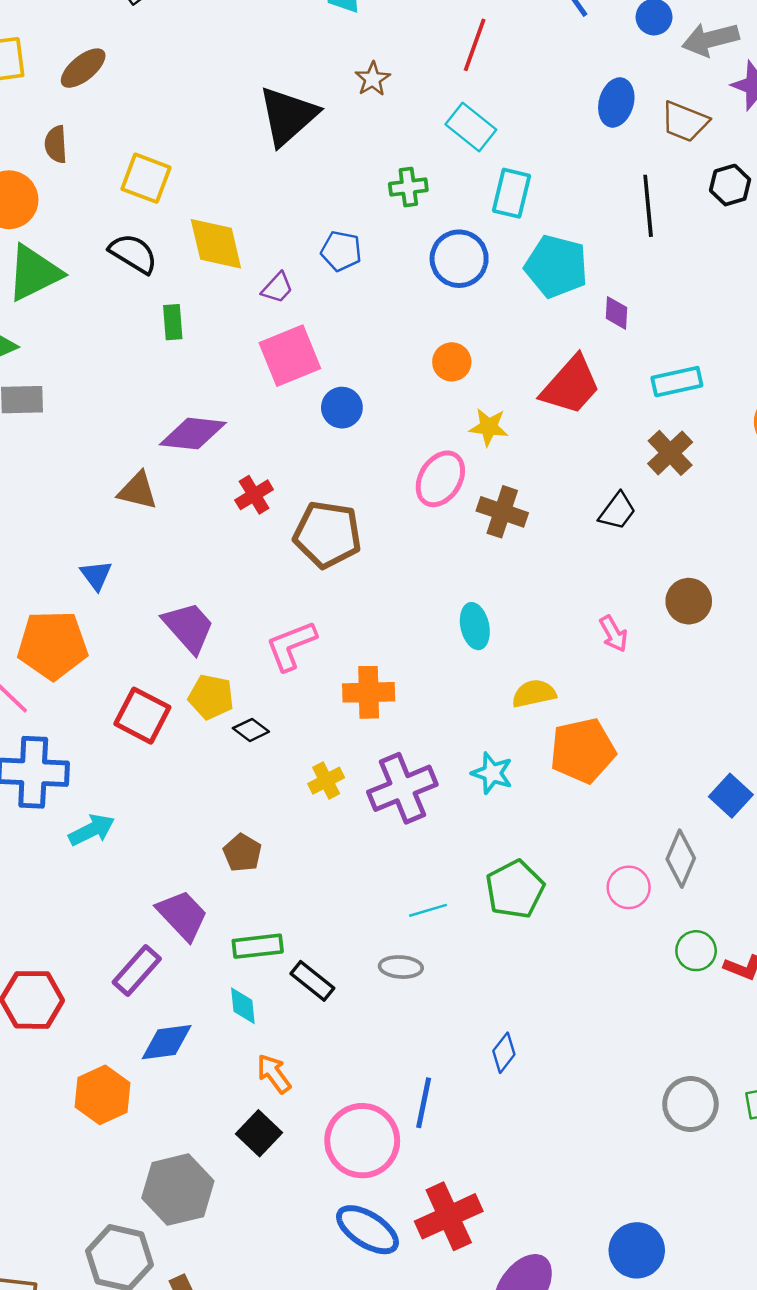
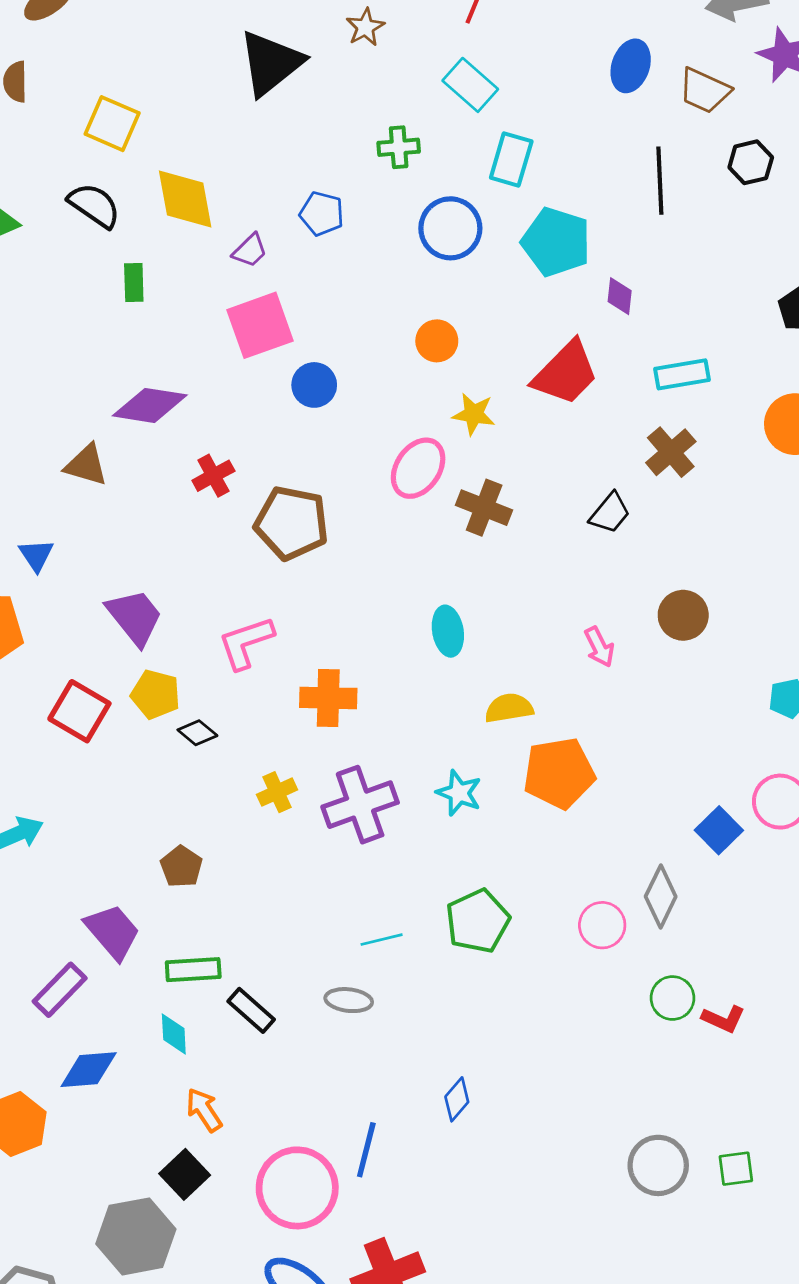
gray hexagon: (178, 1190) -> (136, 1236), moved

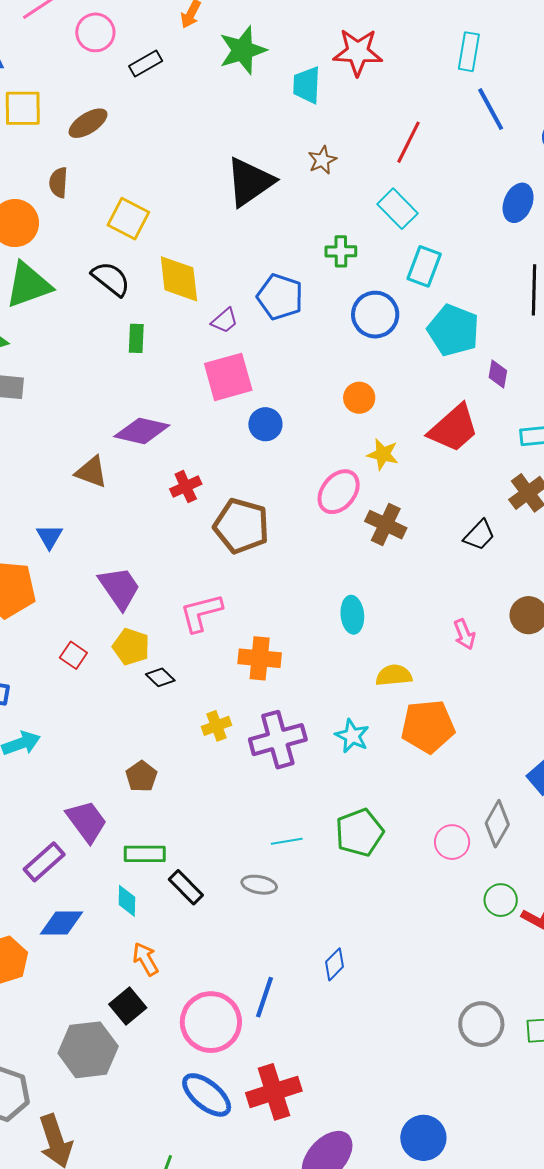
blue pentagon: (322, 214) -> (280, 297), size x1.4
red square: (79, 711) -> (73, 655), size x0.6

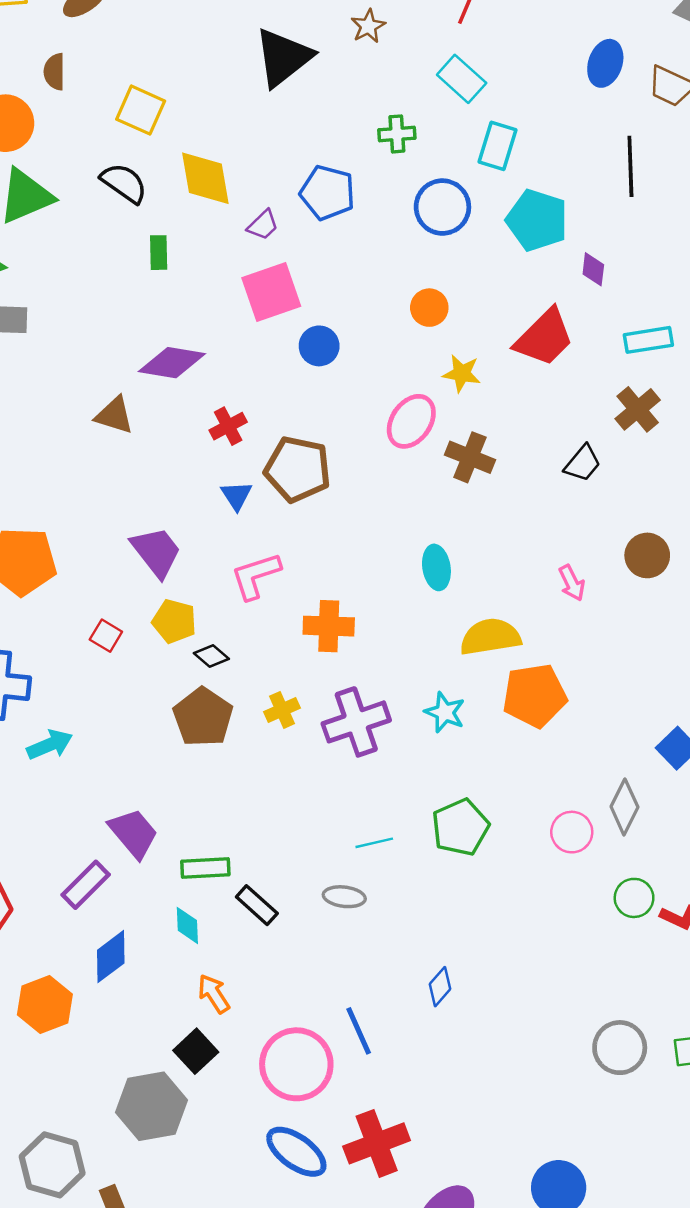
blue triangle: (49, 537) -> (236, 496), moved
yellow semicircle: (394, 675) -> (490, 637), size x1.4
brown pentagon: (141, 776) -> (203, 717), moved, size x1.6
blue diamond: (62, 923) -> (111, 957), turned -33
blue line: (264, 997) -> (359, 1031), turned -39

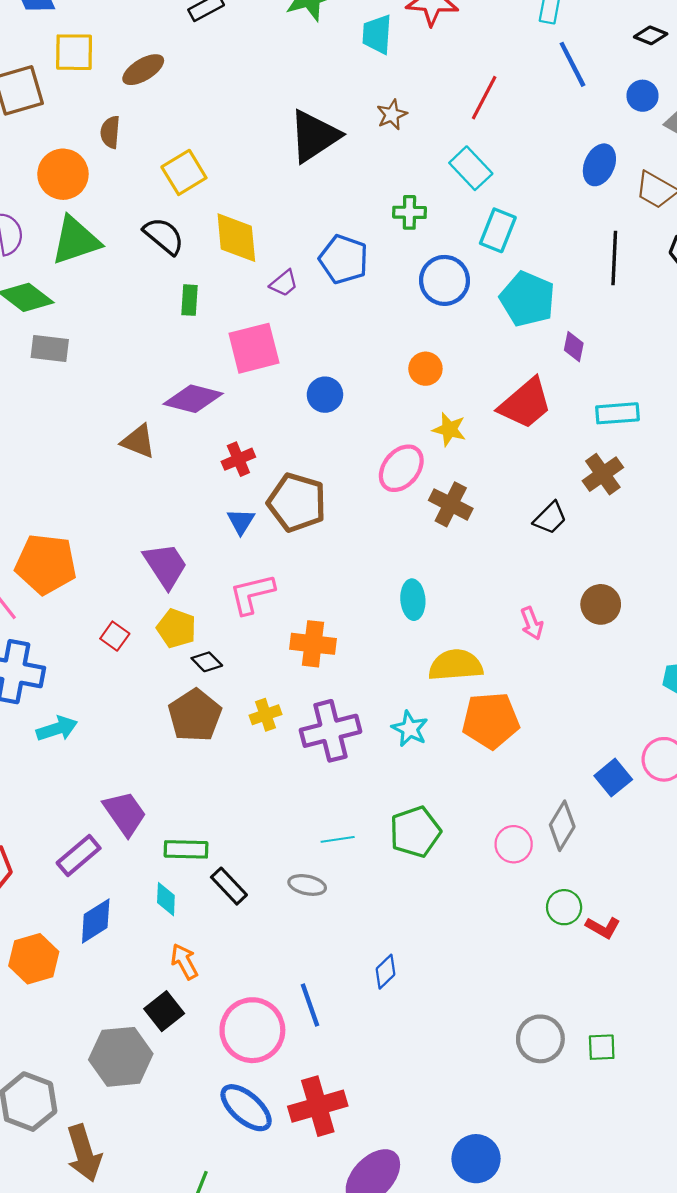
yellow square: (141, 110) -> (184, 172), turned 30
pink square: (271, 292) -> (254, 348), moved

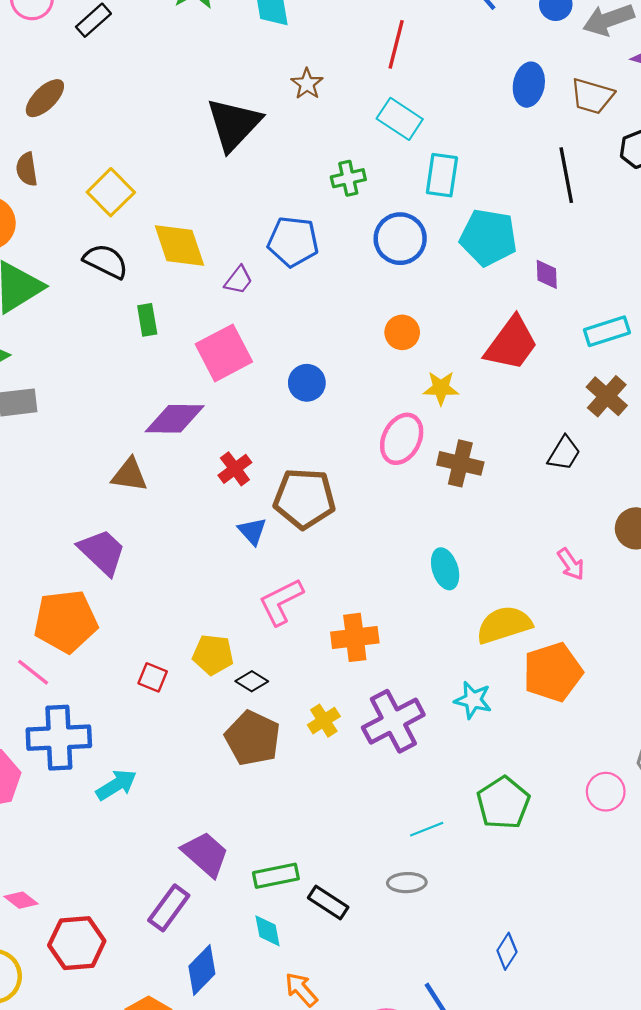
purple trapezoid: (166, 565) -> (102, 552), moved

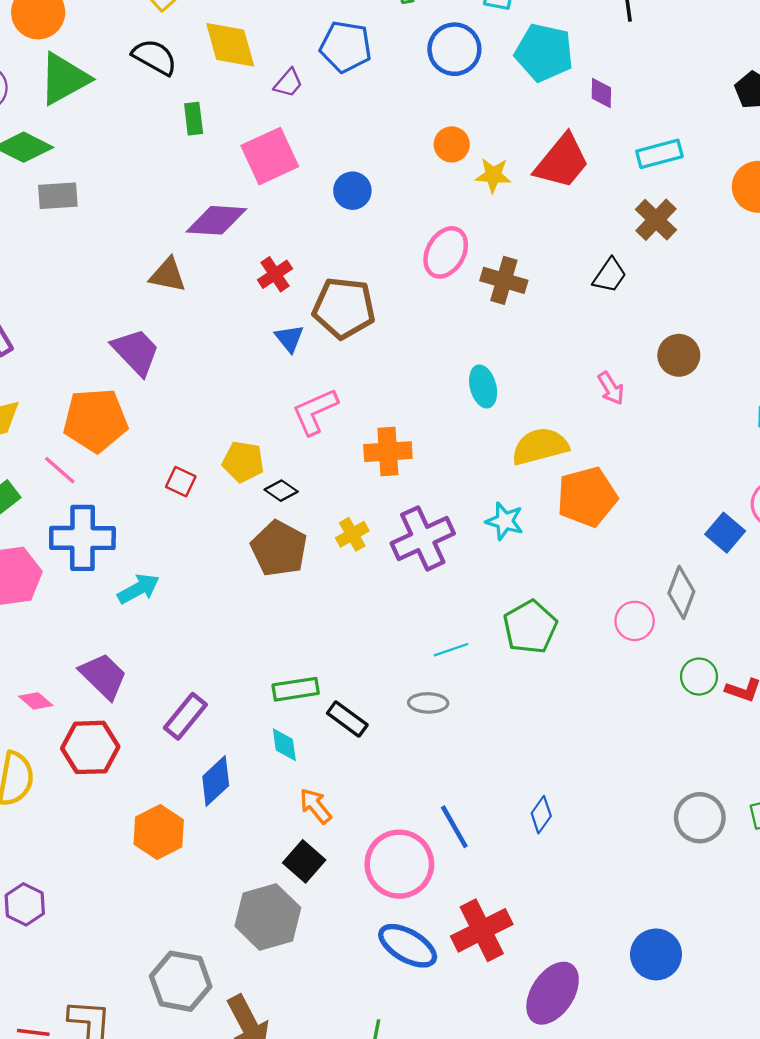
yellow star: (441, 388) -> (493, 175), moved
purple trapezoid: (205, 854) -> (103, 676), moved
blue diamond: (507, 951) -> (541, 815), moved

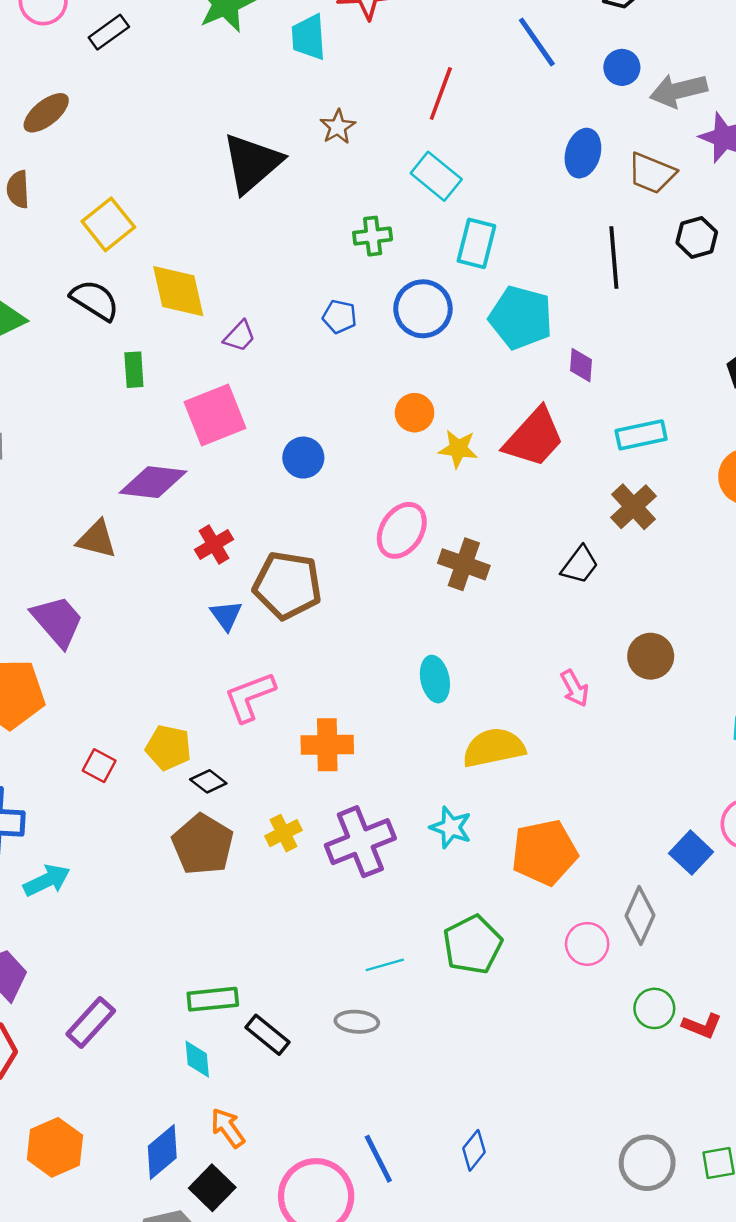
blue pentagon: (346, 47) -> (340, 317), moved, size x0.6
orange pentagon: (587, 497) -> (544, 852), moved
blue diamond: (216, 781) -> (162, 1152), moved

